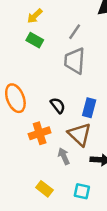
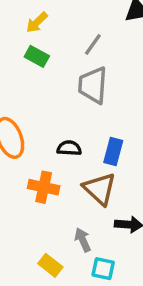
black semicircle: (58, 105) -> (69, 148), turned -49
orange cross: (40, 133) -> (44, 187), turned 30
gray arrow: (64, 156) -> (83, 240), moved

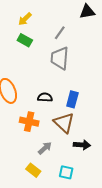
gray arrow: (83, 240) -> (45, 148), moved, turned 72

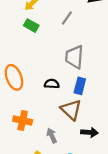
gray trapezoid: (60, 58) -> (74, 57), moved
orange cross: (29, 122) -> (23, 120), moved
gray arrow: (45, 148) -> (52, 136), turned -72

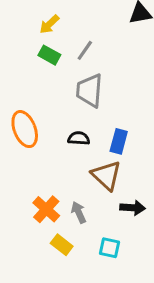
gray line: (67, 18) -> (85, 50), moved
gray trapezoid: (74, 57) -> (89, 91), moved
orange cross: (23, 120) -> (46, 209), moved, turned 30

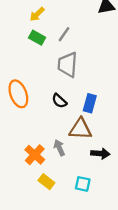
black semicircle: (79, 138) -> (59, 101), turned -140
brown triangle: (106, 175) -> (80, 129), turned -40
gray arrow: (79, 212) -> (59, 148), moved

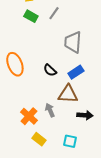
gray trapezoid: (68, 65) -> (73, 42), moved
blue rectangle: (90, 103) -> (76, 72), turned 42

